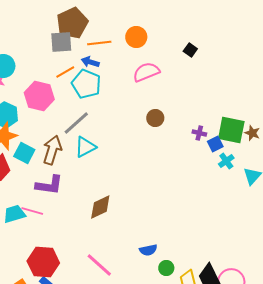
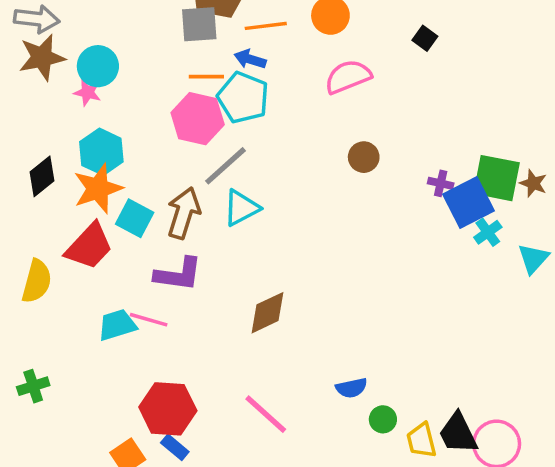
orange line: (65, 72) -> (206, 77), turned 30
pink hexagon: (39, 96) -> (198, 119), moved
blue square: (215, 144) -> (469, 203), size x1.8

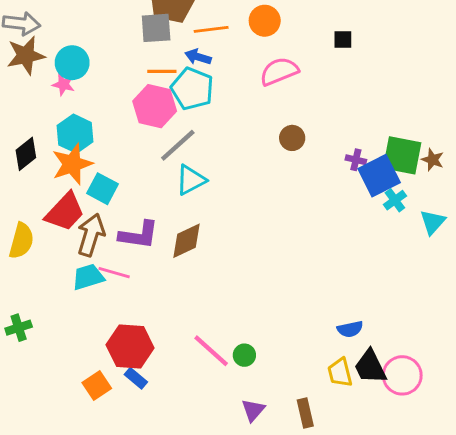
black square: (425, 38) -> (343, 40), turned -36
brown arrow: (184, 213) -> (91, 235), moved
brown diamond: (268, 313) -> (186, 241), moved
blue semicircle: (351, 388) -> (350, 329), moved
green circle: (383, 419) -> (244, 355), moved

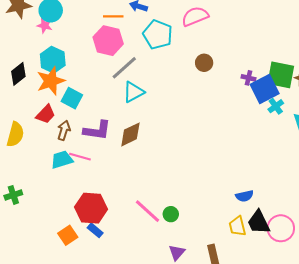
cyan pentagon: (192, 89) -> (158, 35), moved
red trapezoid: (65, 212) -> (46, 114), size x0.7
brown arrow: (91, 235) -> (64, 130), size x0.7

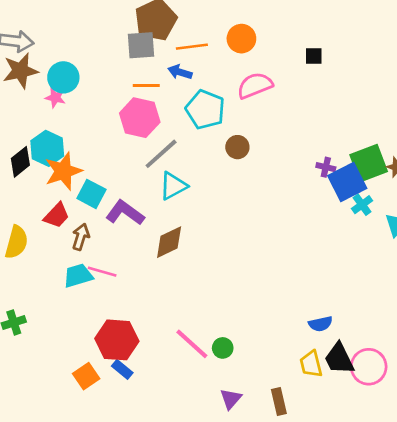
cyan hexagon: (53, 60) -> (47, 148), moved
brown circle: (204, 63) -> (237, 147), moved
green square: (281, 75) -> (369, 163), turned -32
purple L-shape: (97, 130) -> (125, 213), moved, turned -152

